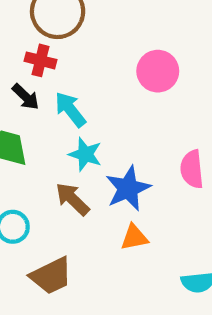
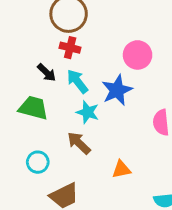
red cross: (40, 60) -> (70, 48), moved
blue star: (128, 188) -> (117, 90), moved

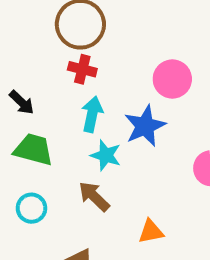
black arrow: (47, 73) -> (22, 102), moved
cyan arrow: (77, 81) -> (92, 114), turned 50
cyan circle: (38, 162) -> (31, 208), moved

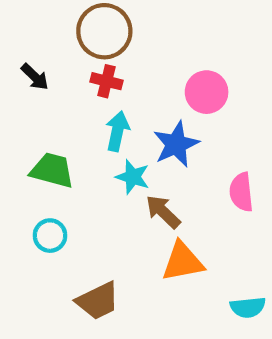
black arrow: (22, 102) -> (35, 77), moved
brown arrow: (94, 196) -> (163, 212), moved
orange triangle: (151, 232) -> (183, 262), size x1.5

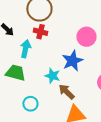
cyan arrow: (117, 131) -> (25, 49), moved
cyan circle: (50, 236) -> (30, 104), moved

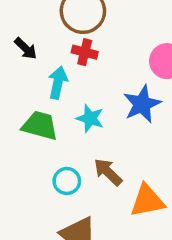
cyan star: (52, 76) -> (90, 118), moved
brown arrow: (66, 92) -> (108, 172), moved

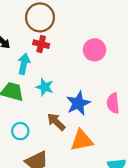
blue star: (142, 104) -> (78, 103), moved
cyan circle: (67, 181) -> (20, 131), moved

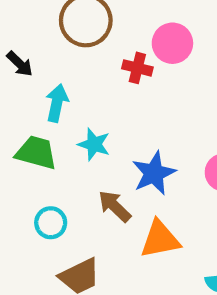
red cross: (41, 44) -> (137, 68), moved
pink circle: (95, 50) -> (172, 43), moved

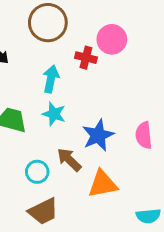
cyan arrow: (57, 103) -> (51, 79), moved
cyan circle: (51, 223) -> (37, 172), moved

